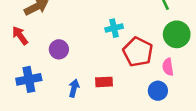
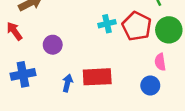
red pentagon: (138, 52) -> (137, 26), moved
red rectangle: (104, 82) -> (97, 77), size x1.6

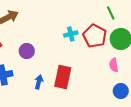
red rectangle: (97, 77) -> (63, 77), turned -75
blue circle: (150, 85) -> (121, 91), moved

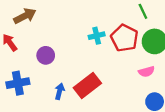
pink semicircle: (114, 65) -> (146, 72), turned -96
red rectangle: (63, 77) -> (87, 85), turned 40

